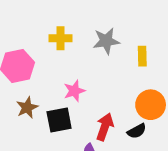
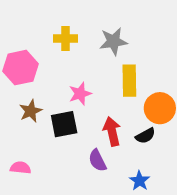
yellow rectangle: (142, 56) -> (129, 81), moved, size x1.5
red arrow: (105, 127) -> (112, 131), turned -32

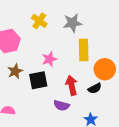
yellow cross: (65, 38) -> (39, 21), turned 35
purple semicircle: (97, 160) -> (61, 105), turned -49

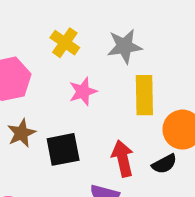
pink star: (49, 59) -> (83, 92), moved

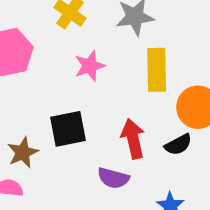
brown star: (21, 133) -> (23, 152), moved

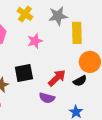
yellow rectangle: (157, 70) -> (77, 33), moved
red arrow: (133, 139) -> (57, 78), turned 60

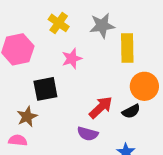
black square: (24, 73) -> (45, 89), moved

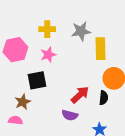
yellow cross: (59, 23) -> (47, 29), turned -35
pink star: (72, 59) -> (48, 55), moved
black semicircle: (131, 111) -> (104, 98), turned -56

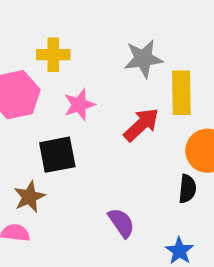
yellow cross: (47, 29) -> (53, 55), moved
red arrow: (80, 95) -> (141, 125), moved
purple semicircle: (70, 115) -> (121, 223), turned -140

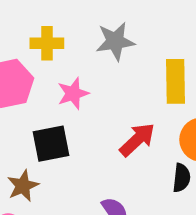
gray star: (143, 59) -> (115, 41), moved
red arrow: (141, 125) -> (137, 140), moved

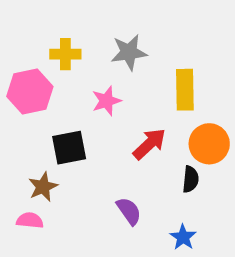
pink star: (73, 93) -> (106, 101), moved

